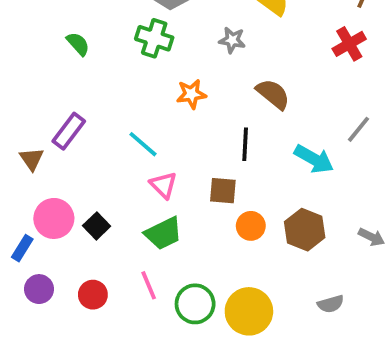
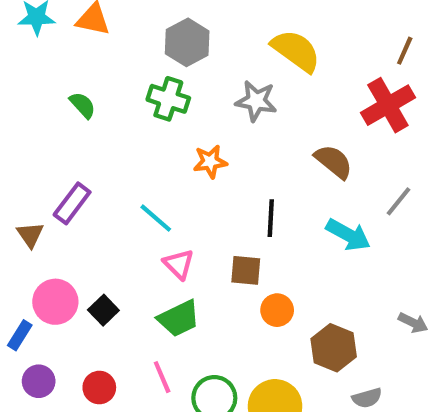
gray star: (232, 40) -> (256, 101), size x1.4
red cross: (349, 44) -> (388, 105), size x1.4
brown semicircle: (273, 94) -> (334, 162), moved
brown hexagon: (305, 230) -> (334, 348), moved

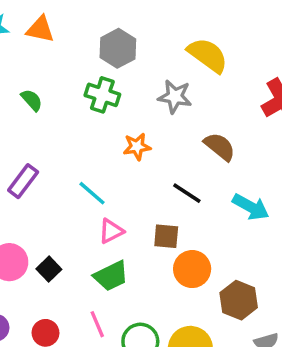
brown semicircle: (334, 162) -> (220, 147), moved
black line: (271, 218) -> (187, 193), turned -60
pink triangle: (179, 264) -> (111, 231), turned 48
orange circle: (277, 310) -> (192, 269), size x1.4

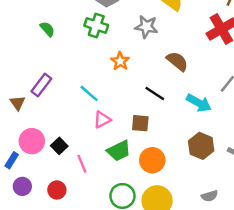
orange star: (137, 147) -> (120, 61), turned -30
orange circle: (192, 269) -> (152, 160), moved
green trapezoid: (111, 276) -> (119, 151), moved
brown hexagon: (239, 300) -> (201, 146), moved
pink line: (97, 324) -> (82, 164), moved

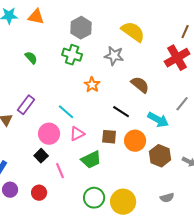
pink circle: (32, 141) -> (49, 134), moved
orange circle: (152, 160) -> (135, 141), moved

